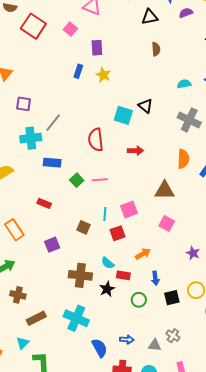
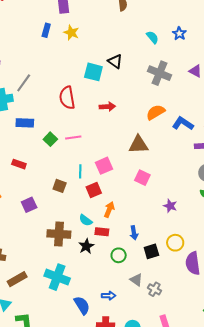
cyan semicircle: (184, 84) -> (152, 37), turned 64
orange semicircle: (183, 159) -> (156, 112), turned -120
orange arrow: (143, 254) -> (109, 210), moved, turned -35
gray triangle: (155, 345) -> (136, 280), moved, turned 32

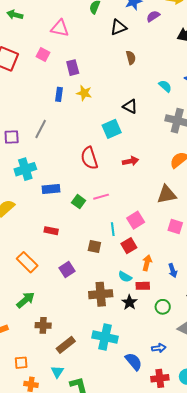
black triangle: (115, 61) -> (130, 106), moved
cyan square: (93, 72) -> (112, 129), turned -30
gray line: (24, 83) -> (41, 129), moved
blue arrow: (134, 233) -> (173, 271), moved

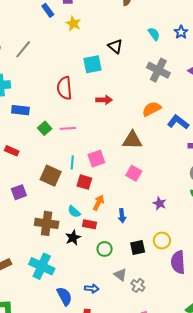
blue rectangle: (59, 94) -> (48, 10), moved, turned -56
red square: (129, 246) -> (84, 182), turned 35
brown square: (94, 247) -> (51, 176), size x1.5

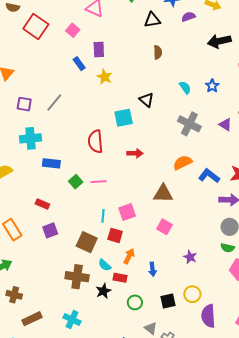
brown square: (51, 176) -> (87, 242), moved
purple square: (19, 192) -> (50, 230), moved
cyan cross: (42, 266) -> (72, 320), size x0.7

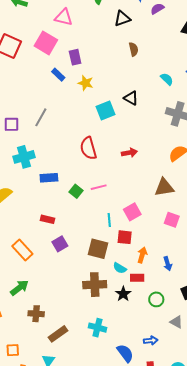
pink square: (73, 30) -> (46, 43), size x1.6
cyan square: (124, 118) -> (105, 111), moved

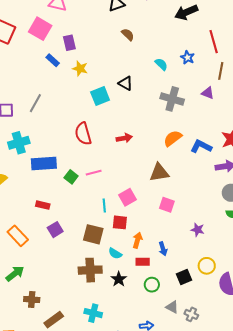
brown semicircle: (134, 49) -> (128, 35), turned -32
blue rectangle: (49, 178) -> (44, 163), size x1.4
red rectangle: (137, 278) -> (143, 262), moved

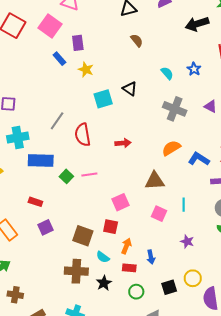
gray line: (35, 103) -> (57, 121), moved
cyan line: (104, 205) -> (184, 205), moved

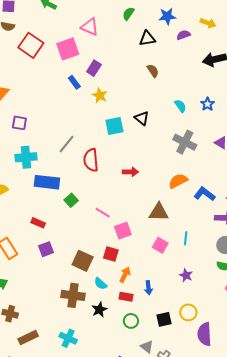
pink square: (50, 26) -> (68, 49), turned 30
purple rectangle: (78, 43) -> (94, 68), turned 35
pink line: (89, 175) -> (103, 213), moved, turned 35

